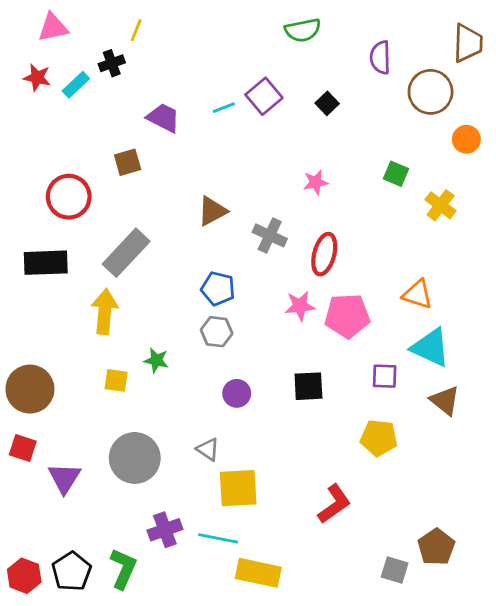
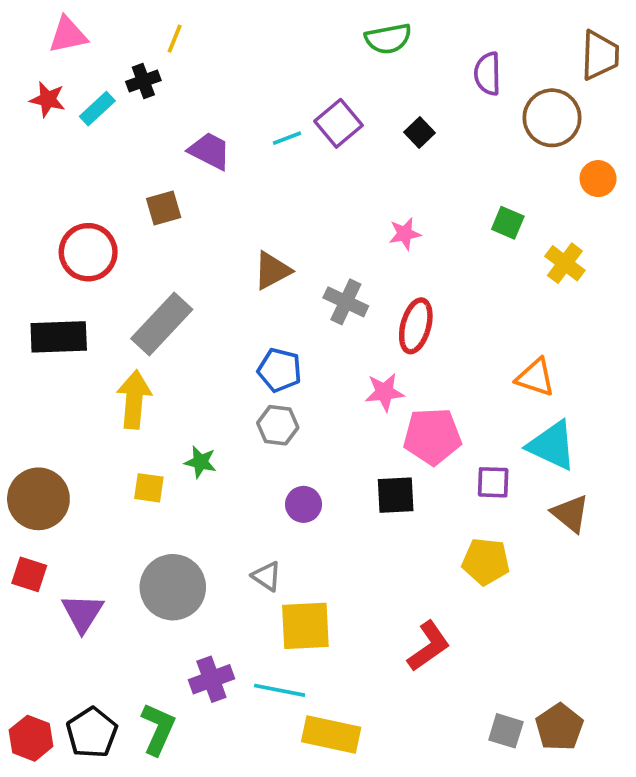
pink pentagon: (347, 316) -> (432, 436), moved
brown pentagon: (436, 547) -> (559, 727), moved

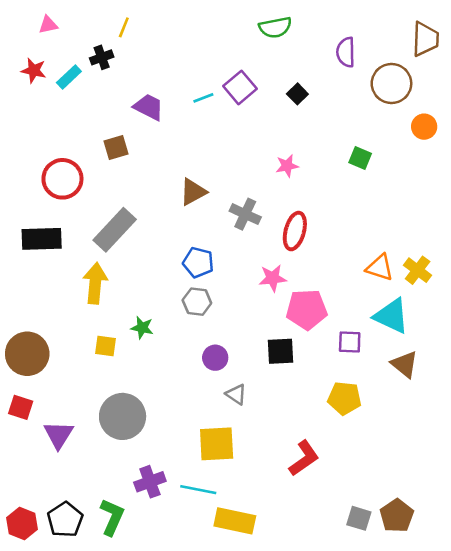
pink triangle: (68, 35) -> (48, 25), size x0.7
yellow cross: (565, 263) -> (418, 270), moved
gray triangle: (267, 576) -> (236, 394), moved

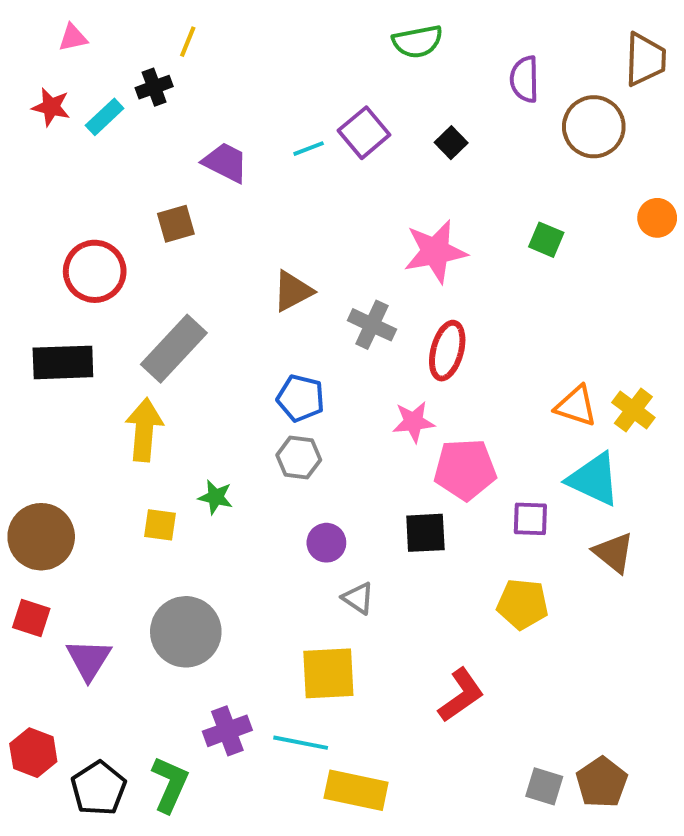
orange circle: (424, 127) -> (657, 218), moved
pink star: (287, 166) -> (435, 252), size x1.8
red hexagon: (22, 523) -> (33, 753), moved

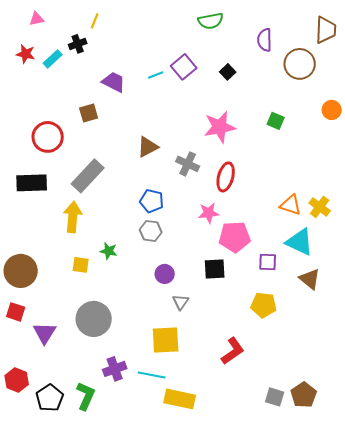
gray triangle: (358, 598) -> (181, 302), turned 30

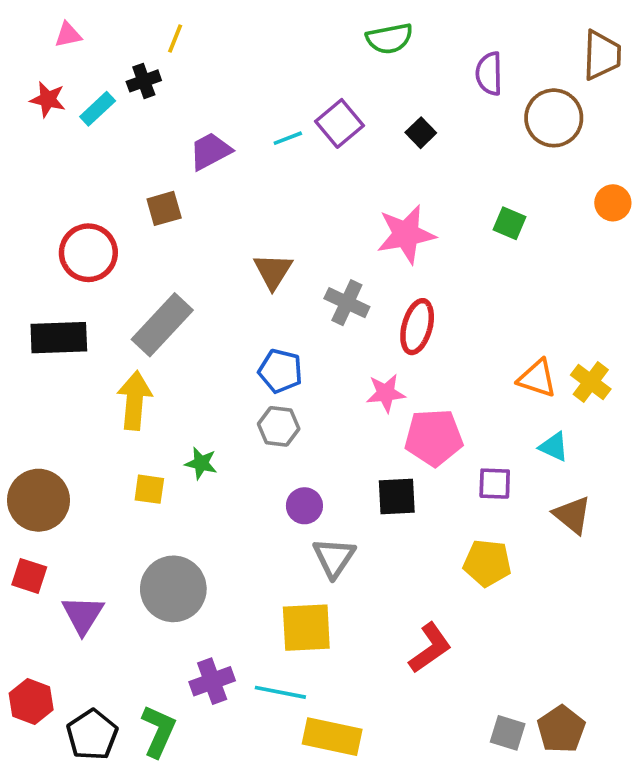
purple trapezoid: (114, 82) -> (210, 151), turned -55
brown triangle: (148, 147) -> (273, 271), turned -30
cyan triangle: (300, 242) -> (554, 447), size x0.6
gray triangle: (181, 302) -> (334, 557), size x1.4

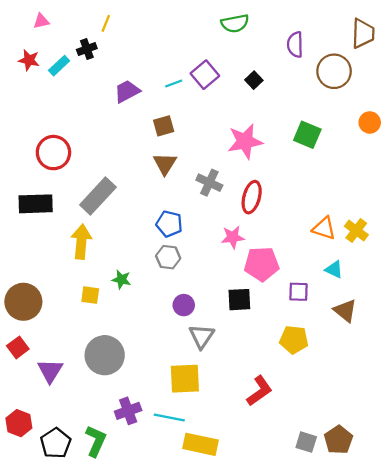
brown square: (164, 208) -> (164, 126), moved
green square: (509, 223) -> (307, 135), size x1.4
red square: (29, 576) -> (18, 347), turned 35

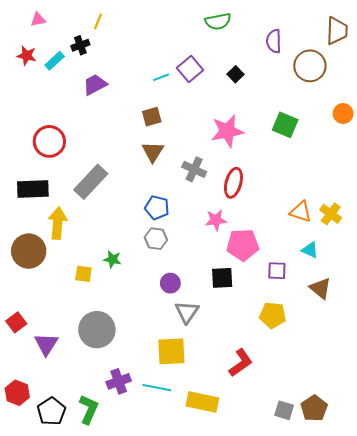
purple trapezoid: (127, 91) -> (95, 85), moved
yellow arrow: (81, 242) -> (58, 223), moved
brown circle: (23, 302) -> (29, 251), moved
yellow rectangle: (200, 444) -> (202, 402), moved

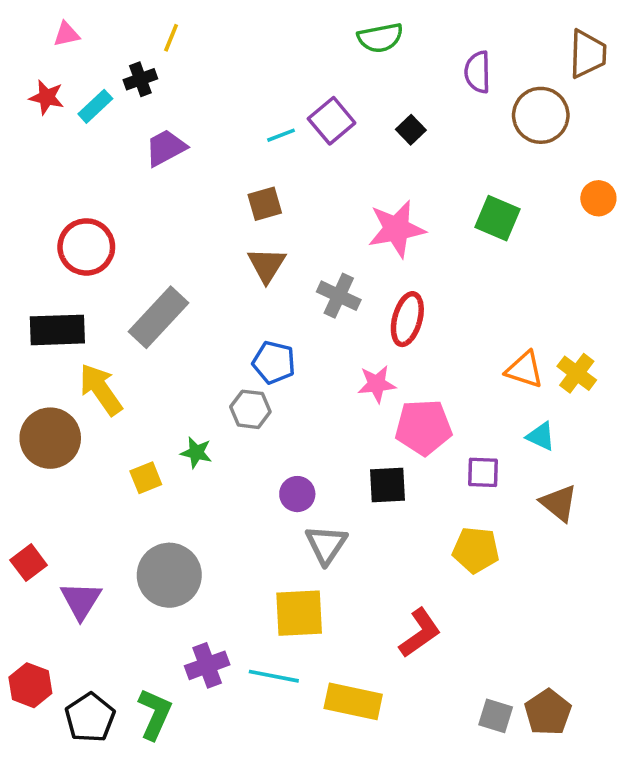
yellow arrow: (58, 223) -> (101, 389), turned -40
gray hexagon: (156, 239) -> (250, 409), moved
yellow square: (83, 274) -> (146, 478), turned -30

